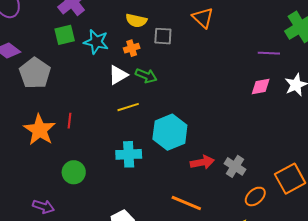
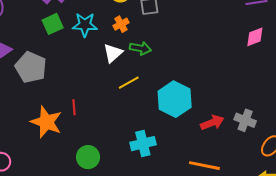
cyan cross: (129, 154) -> (143, 144), moved

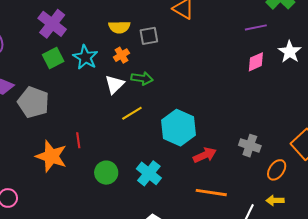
cyan star: (85, 25) -> (85, 57), turned 30
red arrow: (212, 123) -> (205, 155), moved
cyan cross: (143, 144) -> (149, 173), turned -35
green circle: (88, 157) -> (106, 173), moved

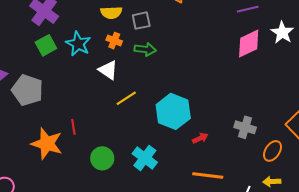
orange cross: (121, 55) -> (114, 41), turned -35
pink diamond: (256, 62) -> (249, 43), size x1.4
green arrow: (142, 78) -> (145, 49), moved
white triangle: (115, 84) -> (108, 70), turned -40
red arrow: (205, 155) -> (200, 138), size x0.7

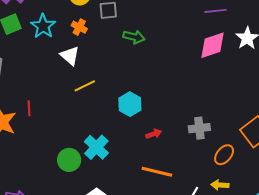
green arrow: (145, 49) -> (134, 37), moved
cyan hexagon: (173, 111) -> (130, 104), size x0.7
gray cross: (245, 127) -> (199, 128), turned -30
green circle: (102, 158) -> (69, 160), moved

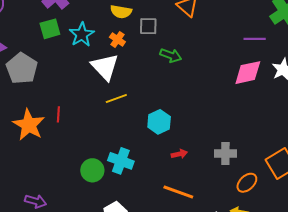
white triangle: (70, 56) -> (105, 67), size x1.4
cyan cross: (96, 147) -> (121, 161), turned -30

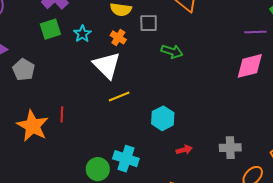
cyan star: (82, 35) -> (82, 34), size x0.7
gray pentagon: (22, 68) -> (24, 70), size x0.7

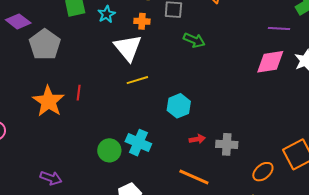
orange cross: (118, 37) -> (142, 21), turned -35
gray pentagon: (24, 70) -> (45, 45), size x1.4
gray cross: (230, 148) -> (227, 144), moved

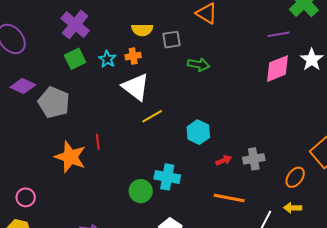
orange cross: (142, 21) -> (133, 56), moved

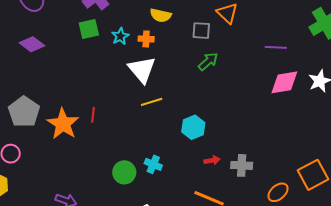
purple line: (279, 34) -> (276, 47), moved
gray square: (171, 40) -> (201, 31), moved
green arrow: (199, 65) -> (208, 61), turned -65
gray pentagon: (54, 102) -> (24, 112), moved
cyan cross: (167, 177) -> (153, 164), size x0.7

